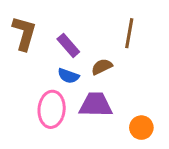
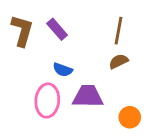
purple rectangle: (68, 45) -> (57, 29), moved
brown semicircle: (102, 67) -> (119, 61), moved

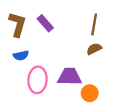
blue semicircle: (63, 70) -> (21, 55), moved, turned -32
orange circle: (130, 117) -> (90, 93), moved

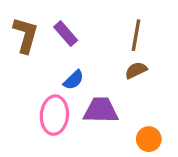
blue semicircle: (21, 55) -> (74, 80), moved, turned -32
orange circle: (90, 93) -> (149, 139), moved

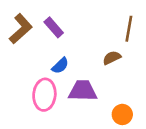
brown L-shape: (26, 35) -> (21, 29), turned 32
brown line: (136, 35) -> (129, 29), moved

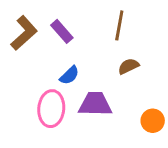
brown line: (129, 29) -> (119, 25), moved
orange circle: (122, 114) -> (153, 121), moved

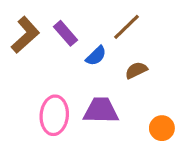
brown line: (119, 25) -> (127, 27), turned 36
blue semicircle: (69, 75) -> (96, 56), moved

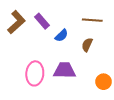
brown line: (127, 27) -> (92, 20), moved, turned 48
brown semicircle: (136, 70) -> (87, 45), turned -40

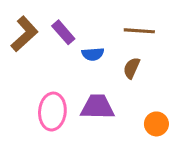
blue semicircle: (61, 36) -> (93, 54), turned 40

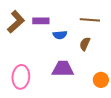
purple rectangle: (63, 32) -> (41, 21), turned -49
pink ellipse: (52, 112) -> (21, 77), moved

